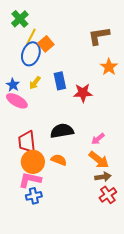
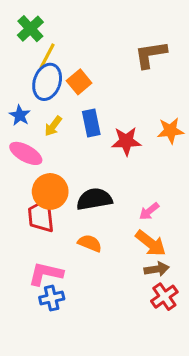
orange square: (46, 44) -> (79, 82), moved
orange star: (109, 67) -> (170, 131), moved, turned 30
blue star: (13, 85) -> (20, 115), moved
orange circle: (33, 162) -> (50, 191), moved

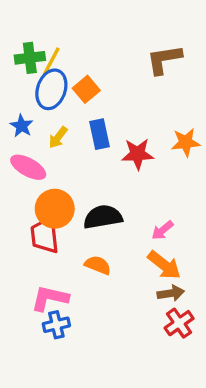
green cross: (30, 29) -> (30, 58), moved, turned 36

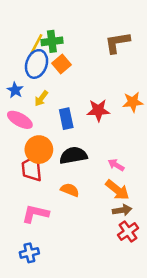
green cross: (30, 58) -> (52, 41), moved
blue rectangle: (99, 134) -> (66, 119), moved
pink arrow: (162, 230) -> (116, 165), turned 70
blue cross: (56, 325) -> (29, 253), moved

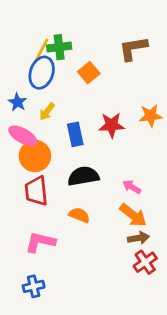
orange square: (61, 64) -> (89, 73), moved
orange circle: (39, 150) -> (35, 156), moved

